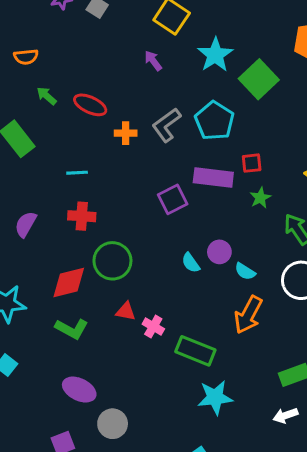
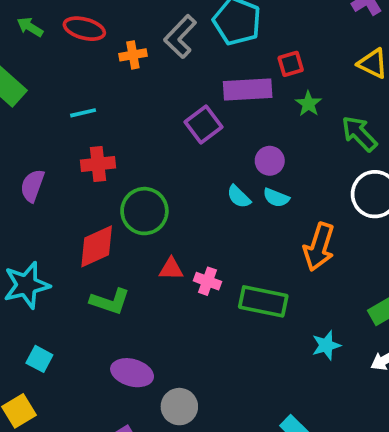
purple circle: (219, 252) -> (270, 161), moved
cyan semicircle: (245, 271) -> (276, 198), moved
cyan star: (215, 397) -> (326, 345), moved, size x0.7

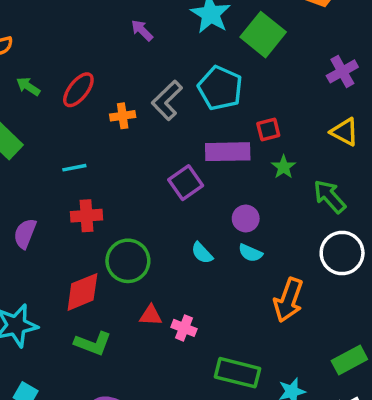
red ellipse: (84, 29) -> (78, 90), turned -69
cyan semicircle: (239, 197) -> (202, 253), moved
green rectangle: (263, 301) -> (238, 373), moved

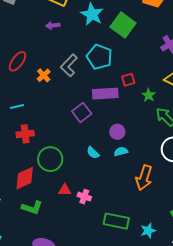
purple arrow: (142, 30) -> (53, 25), turned -48
orange cross: (123, 116) -> (44, 75), turned -32
green star: (284, 167) -> (149, 95), moved
cyan semicircle: (250, 253) -> (121, 152), turned 144

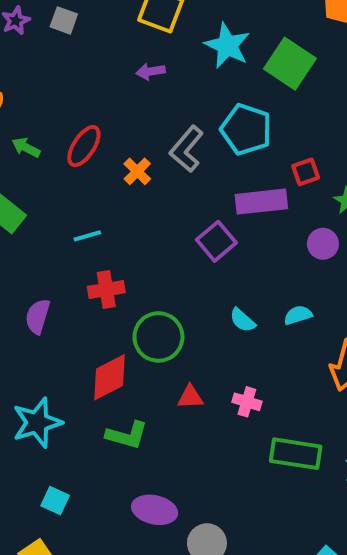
purple circle: (117, 132) -> (323, 244), moved
pink cross: (84, 197) -> (247, 402), moved

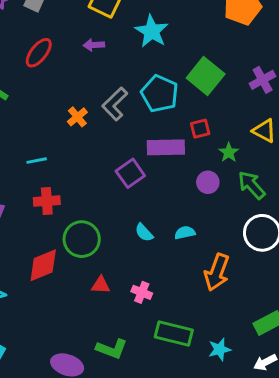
green square: (290, 64) -> (206, 76), moved
red ellipse: (84, 146) -> (39, 53), moved
green L-shape: (127, 435) -> (112, 349), moved

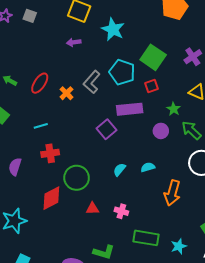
red ellipse: (39, 53) -> (40, 83), moved
red square: (200, 129) -> (151, 86), moved
cyan semicircle: (144, 233) -> (119, 170), turned 88

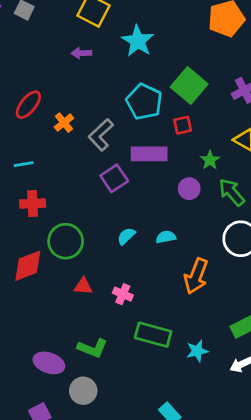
gray L-shape: (92, 82) -> (101, 135), moved

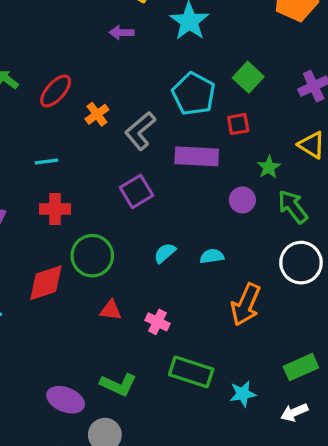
green square: (189, 85) -> (248, 77), size x0.7
purple square: (114, 178) -> (137, 191), moved

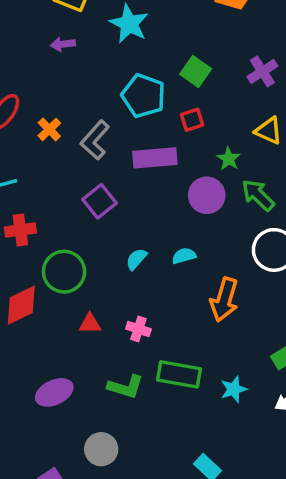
purple circle: (242, 200) -> (207, 195), size x1.4
green L-shape: (118, 385) -> (126, 387), moved
purple ellipse: (66, 400) -> (54, 392), moved, turned -39

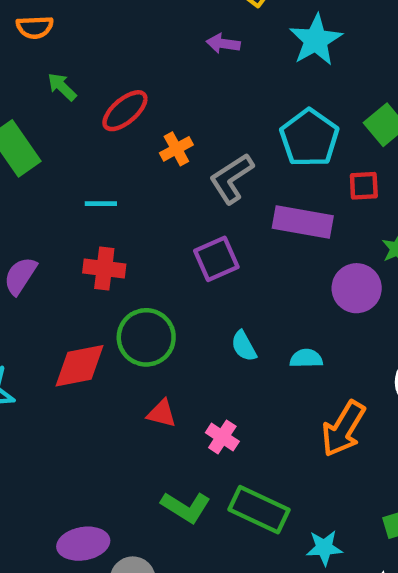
cyan semicircle: (136, 259) -> (244, 346), turned -85
purple ellipse: (54, 392) -> (83, 544), moved

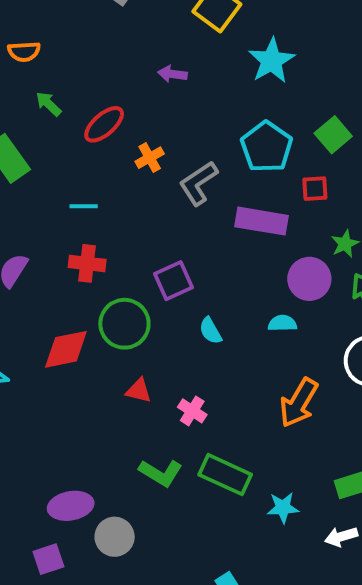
purple arrow: (223, 44) -> (172, 74), moved
purple square: (216, 259) -> (174, 281), moved
cyan semicircle: (306, 358) -> (282, 323), moved

